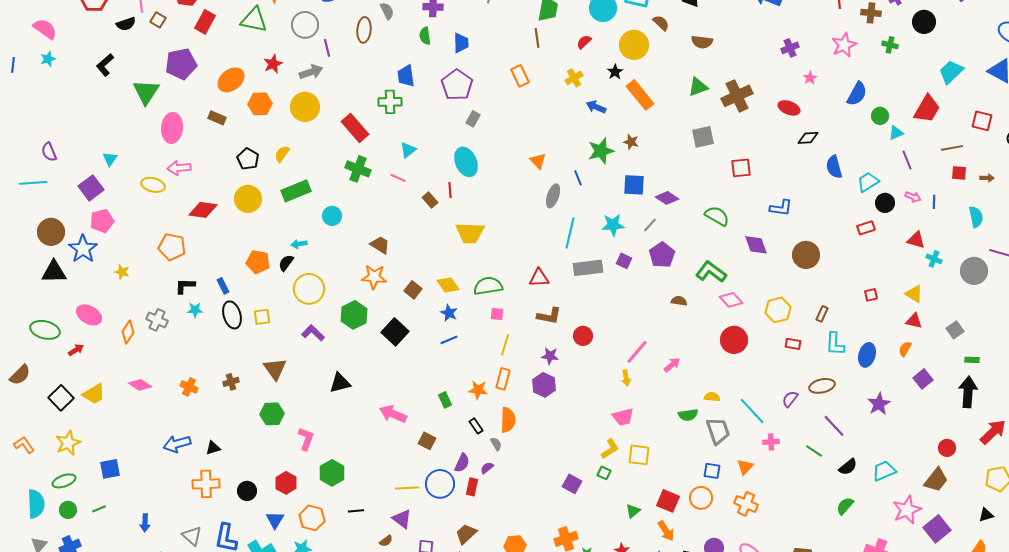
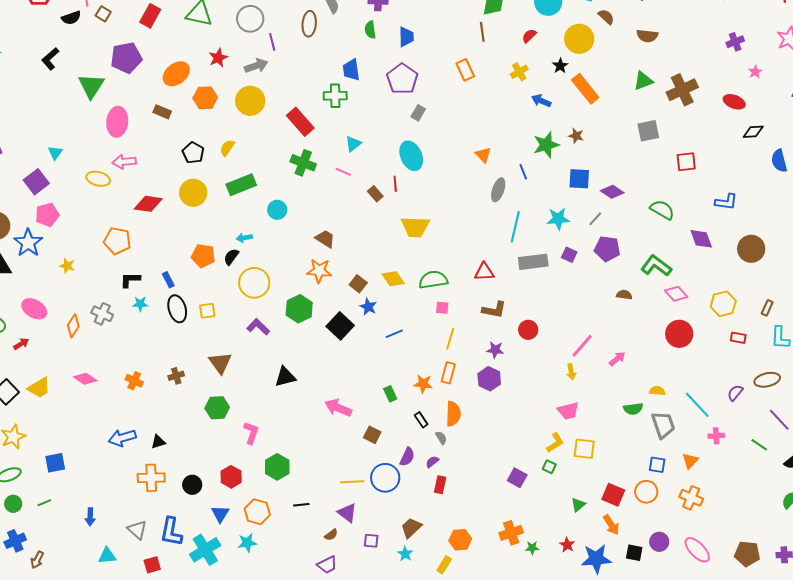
purple pentagon: (662, 255) -> (607, 249), turned -30
blue star: (449, 313) -> (368, 307), moved
red rectangle: (472, 487) -> (440, 485), moved

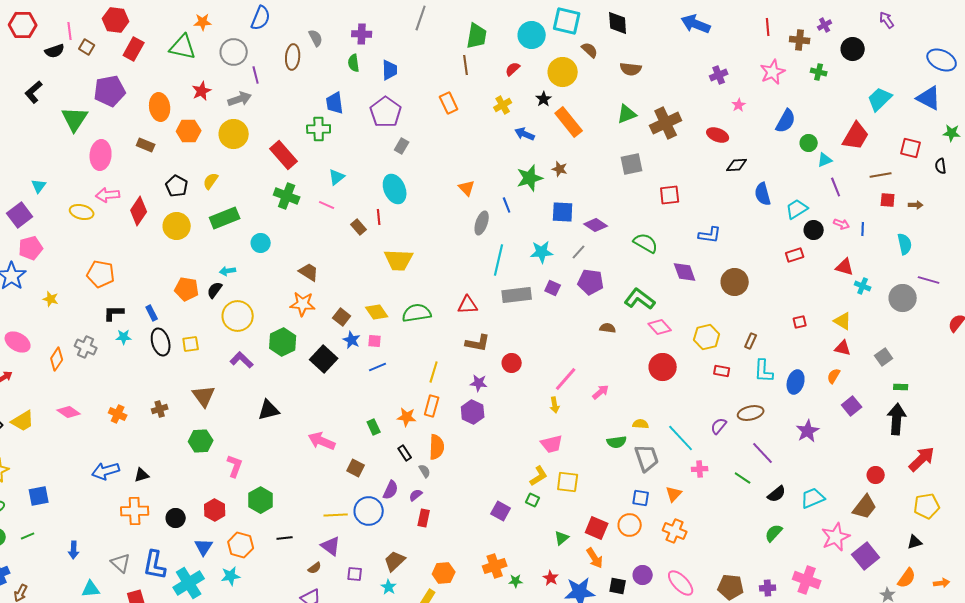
orange ellipse: (176, 74) -> (160, 107), turned -60
red diamond: (148, 204) -> (139, 211), moved, turned -64
pink square: (442, 308) -> (375, 341), moved

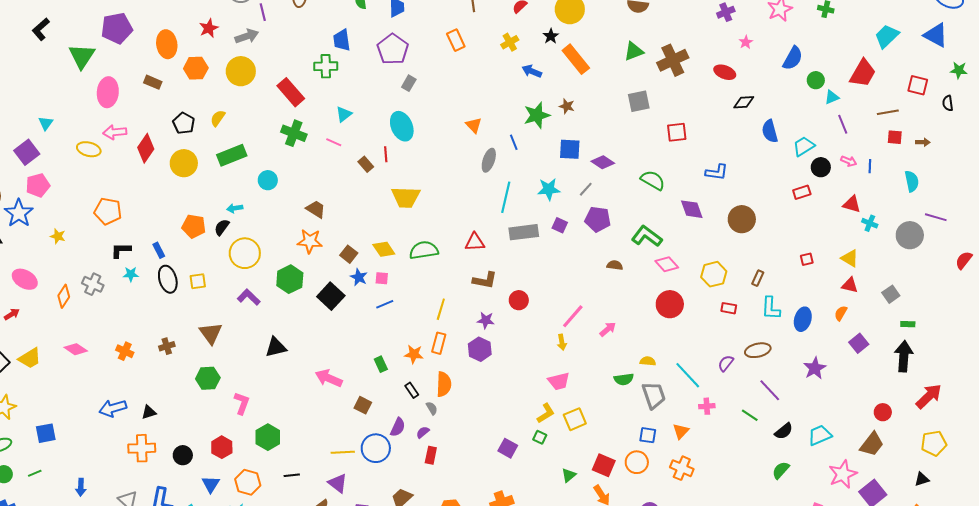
yellow square: (568, 482) -> (575, 419), turned -30

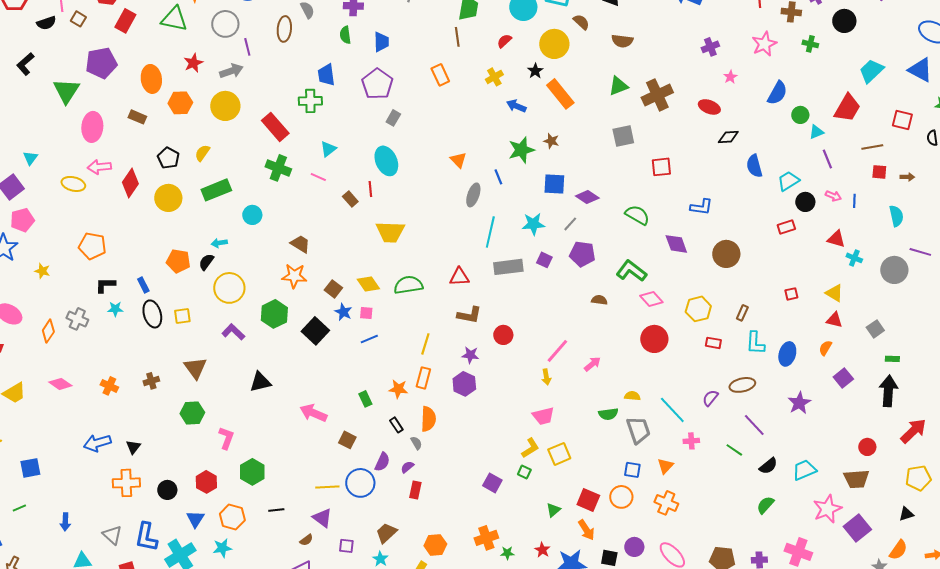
black triangle: (149, 412) -> (133, 447), turned -35
brown trapezoid: (872, 444) -> (856, 479), turned 48

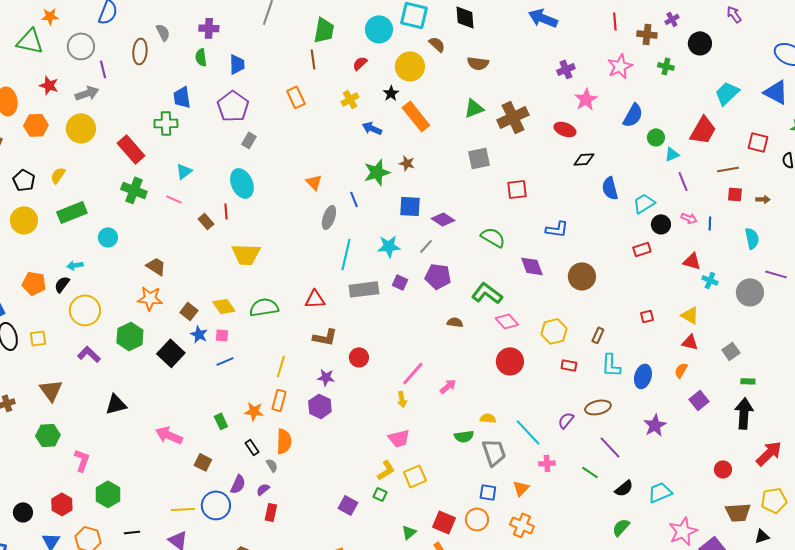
red star: (193, 63) -> (49, 85), turned -30
pink star: (730, 77) -> (586, 99), size x1.6
brown trapezoid: (856, 479) -> (738, 512), moved

